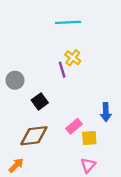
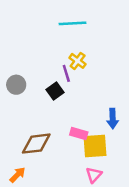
black square: (40, 101) -> (55, 91), moved
pink rectangle: (74, 126) -> (79, 134), turned 56
yellow square: (89, 138) -> (95, 146), size x1.5

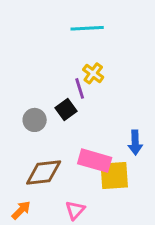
gray circle: (16, 85) -> (35, 120), moved
pink rectangle: (79, 134) -> (95, 161), size x1.5
pink triangle: (94, 175) -> (75, 210), moved

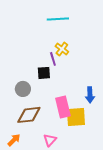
black square: (66, 109) -> (44, 73), turned 32
gray circle: (35, 120) -> (23, 89), moved
pink rectangle: (95, 161) -> (63, 107), turned 60

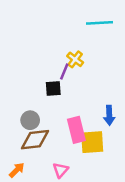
cyan line: (58, 19) -> (100, 23), moved
purple line: (53, 59) -> (64, 72), turned 40
gray circle: (23, 89) -> (30, 120), moved

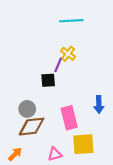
cyan line: (100, 23) -> (71, 21), moved
yellow square: (92, 142) -> (83, 144), moved
pink triangle: (61, 170) -> (55, 154), turned 32

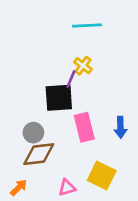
black square: (48, 80) -> (59, 98), size x1.6
pink rectangle: (69, 118) -> (84, 127), moved
yellow square: (83, 144) -> (102, 175), turned 30

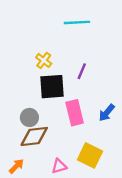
yellow cross: (83, 66) -> (44, 60), moved
purple line: (71, 79) -> (82, 71), moved
blue arrow: (120, 127) -> (107, 113), turned 42

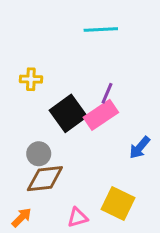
yellow cross: (44, 60) -> (31, 79), moved, turned -35
black square: (52, 87) -> (68, 113), turned -32
pink rectangle: (75, 113) -> (101, 115), moved, turned 70

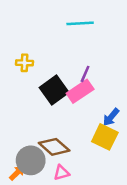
gray circle: (39, 154) -> (31, 160), moved, size x1.5
brown diamond: (45, 179) -> (54, 147), moved, turned 48
yellow square: (118, 203) -> (105, 137), moved

